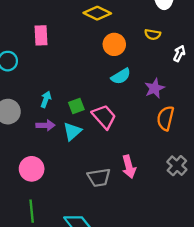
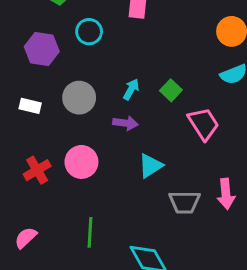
green square: (76, 106) -> (171, 90), moved, turned -35
cyan triangle: (72, 131) -> (150, 166), moved
pink circle: (32, 169) -> (81, 162), moved

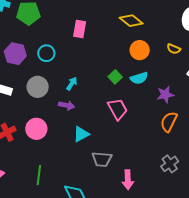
cyan circle: (89, 32) -> (46, 53), moved
green square: (171, 90) -> (115, 77), moved
pink arrow: (226, 194) -> (128, 180), moved

